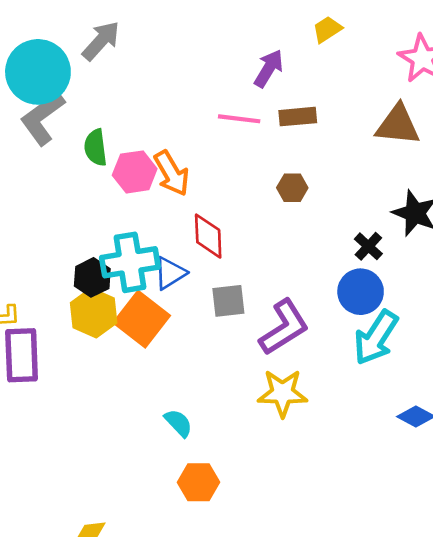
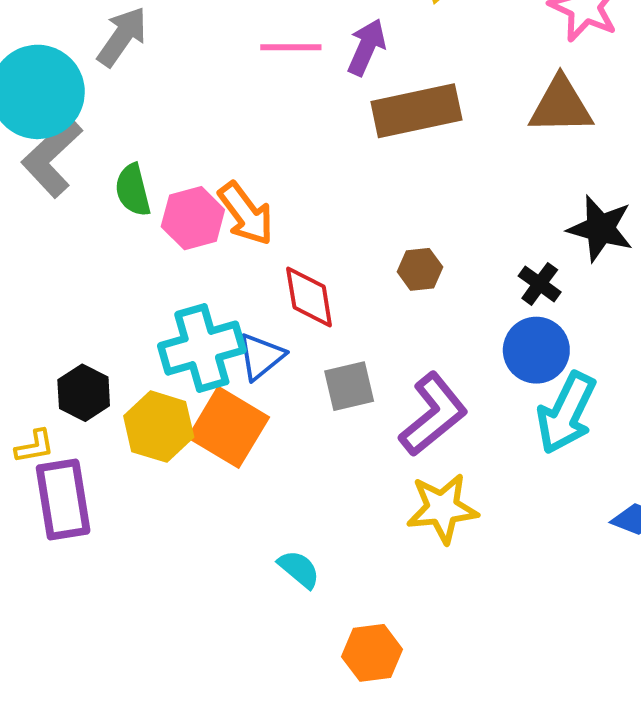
brown rectangle: (298, 117) -> (416, 111), size x1.6
pink line: (239, 119) -> (291, 47), moved
brown hexagon: (292, 188) -> (420, 269), moved
black hexagon: (92, 277) -> (84, 393), moved
orange hexagon: (199, 482) -> (372, 653), moved

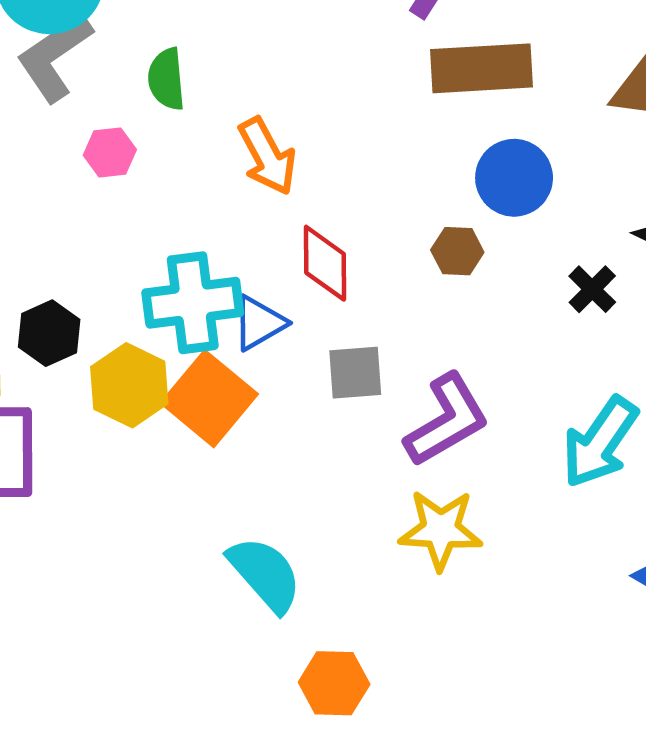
green semicircle: (133, 190) -> (166, 79), moved
pink hexagon: (193, 218) -> (110, 152), moved, size x0.7
blue circle: (536, 350) -> (514, 178), moved
cyan semicircle: (299, 569) -> (265, 574), size x1.6

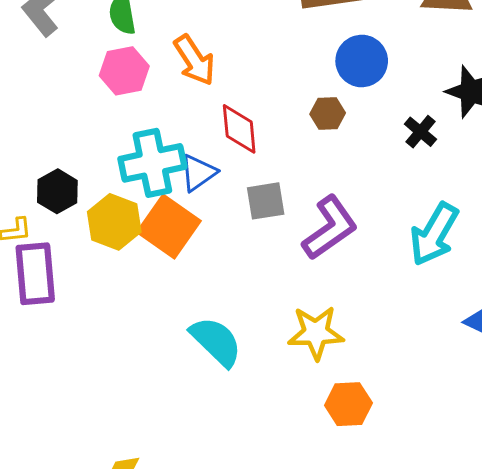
pink hexagon: (110, 152) -> (124, 71), moved, size x1.4
yellow star: (441, 530) -> (316, 333), moved
orange hexagon: (334, 683) -> (348, 404), moved

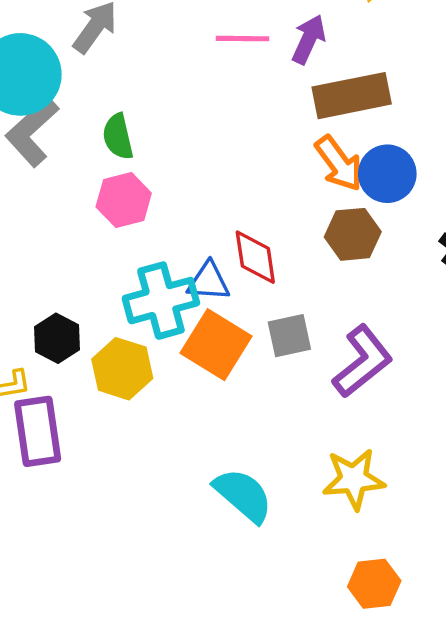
orange arrow: (194, 60) -> (339, 163), moved
brown hexagon: (328, 113) -> (353, 234), size x1.4
blue triangle: (198, 173) -> (209, 281), moved, turned 42
orange square: (169, 226) -> (216, 345), moved
orange hexagon: (348, 404) -> (374, 584), moved

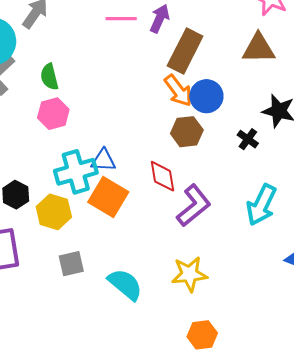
brown rectangle: (352, 96) -> (185, 51), turned -51
red diamond: (255, 257) -> (163, 176), moved
gray square: (289, 336) -> (71, 264), moved

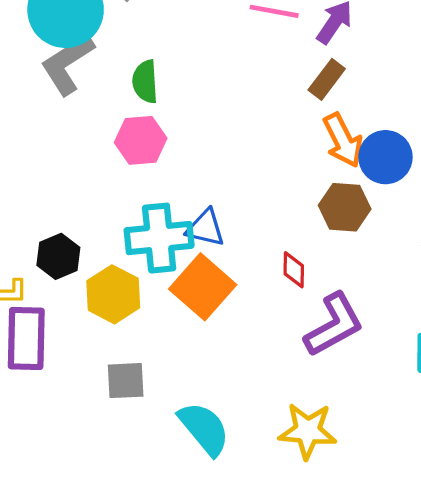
brown rectangle: (185, 51) -> (327, 79), moved, size x0.6
red diamond: (163, 176) -> (294, 270), size x0.7

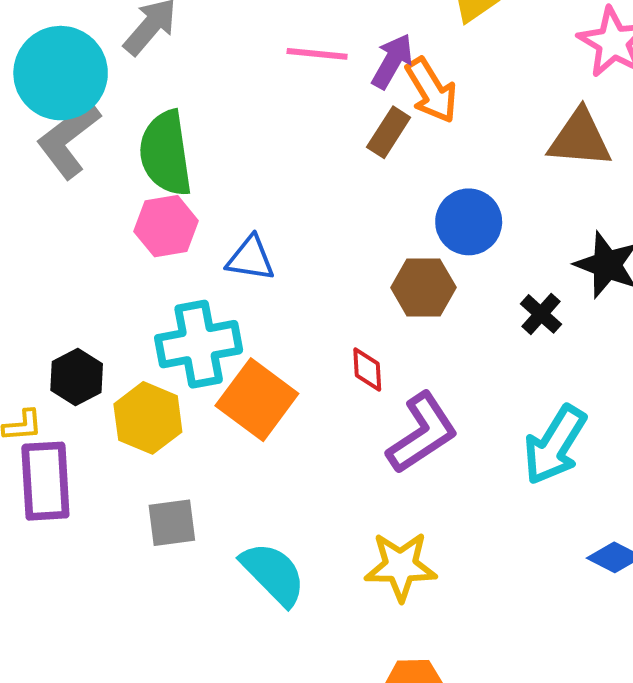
green semicircle: (145, 82) -> (166, 153), size x1.6
orange arrow: (343, 140) -> (431, 90), moved
blue triangle: (206, 228) -> (251, 258), moved

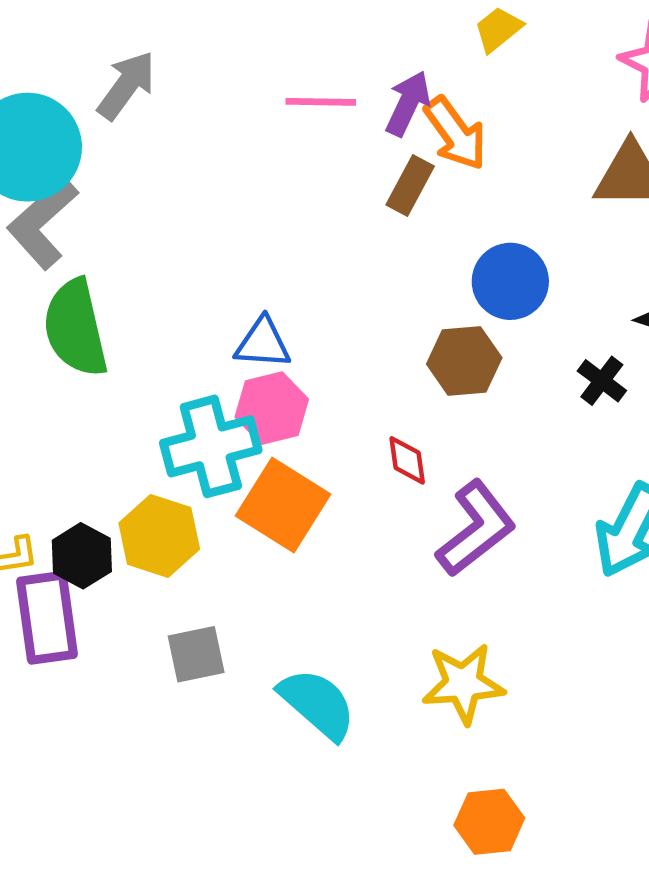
green semicircle: (166, 153) -> (75, 328), moved
pink hexagon: (166, 226) -> (272, 408), moved
black hexagon: (77, 377) -> (82, 556), moved

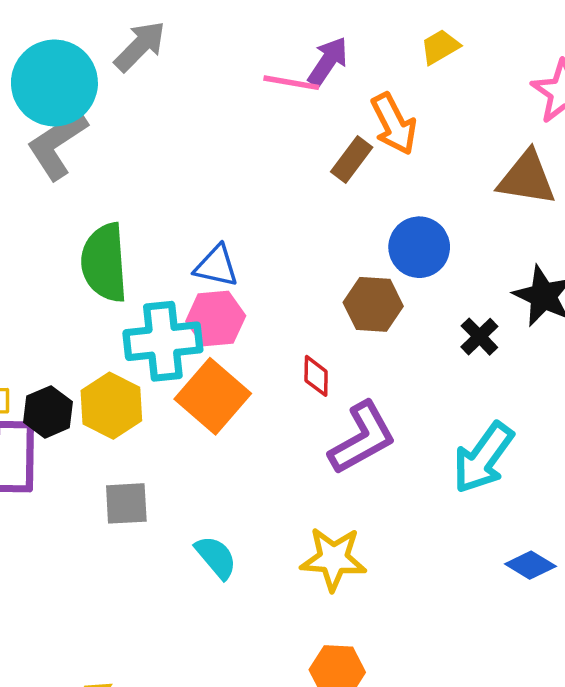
purple arrow: (408, 103) -> (328, 61), moved
green semicircle: (75, 328) -> (104, 263), moved
cyan semicircle: (317, 704) -> (216, 557), size x0.7

